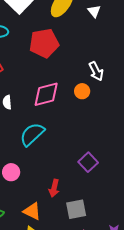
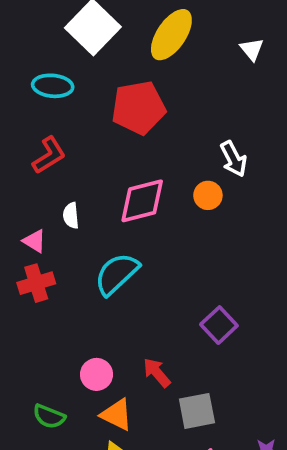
white triangle: (94, 11) -> (252, 49), moved
pink circle: (11, 172) -> (97, 374), moved
red arrow: (54, 188) -> (157, 373), turned 126

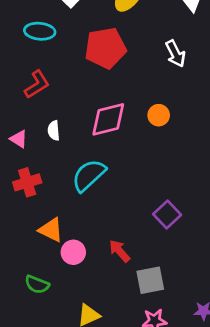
white arrow: (234, 159) -> (175, 54), moved
pink triangle: (34, 241) -> (19, 139), moved
orange triangle: (117, 415) -> (51, 230), moved

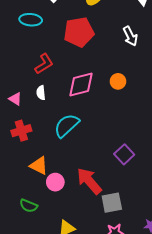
red L-shape: (37, 84) -> (44, 64), moved
red arrow: (119, 251) -> (89, 181), size x1.6

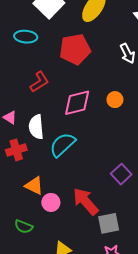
white semicircle: (41, 93) -> (36, 127), moved, size x1.6

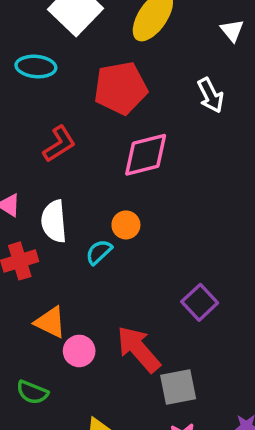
orange circle: (115, 100) -> (126, 225), moved
pink diamond: (77, 103) -> (146, 155), moved
cyan semicircle: (62, 145) -> (99, 252), size x0.6

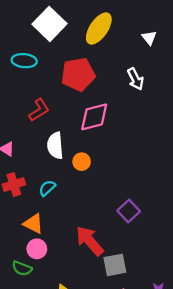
white semicircle: (54, 221) -> (55, 146), moved
cyan semicircle: (99, 252) -> (47, 188), moved
pink circle: (79, 351) -> (37, 249), moved

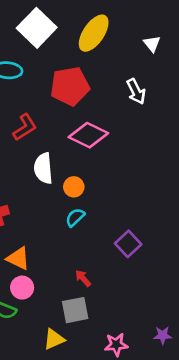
pink diamond: (94, 117) -> (88, 135), turned 40
cyan semicircle: (47, 188) -> (75, 217), moved
red arrow: (90, 241) -> (83, 278), size x0.5
gray square: (115, 265) -> (75, 310), moved

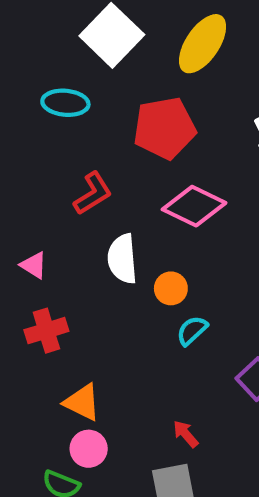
cyan semicircle: (75, 217) -> (192, 331), moved

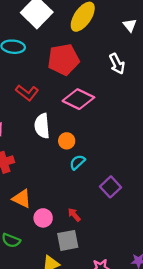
red L-shape: (93, 193) -> (27, 93), turned 70
pink circle: (89, 449) -> (43, 218), moved

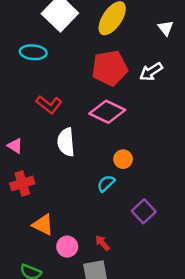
red pentagon: (63, 60) -> (110, 68), moved
white arrow: (117, 64) -> (151, 72), turned 84
orange circle: (67, 141) -> (123, 159), moved

